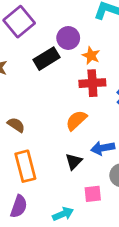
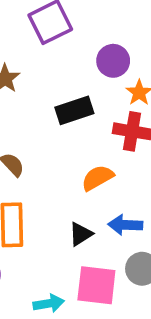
black rectangle: (46, 59) -> (74, 110), moved
pink square: (93, 194) -> (96, 285), size x1.6

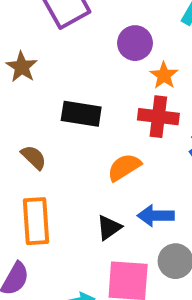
black rectangle: (74, 110) -> (81, 114), moved, turned 30

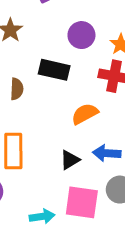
purple circle: (135, 43) -> (81, 35), moved
brown semicircle: (34, 157) -> (17, 89), moved, turned 45

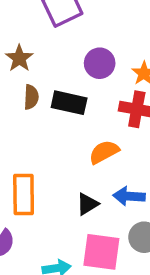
brown semicircle: (17, 89) -> (31, 97), moved

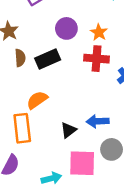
black rectangle: (69, 103) -> (48, 59), turned -30
orange semicircle: (104, 152) -> (37, 100), moved

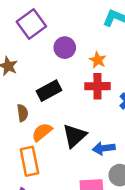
purple circle: (66, 28) -> (65, 48), moved
brown semicircle: (20, 58) -> (22, 113), moved
black triangle: (68, 130) -> (75, 136), moved, size x1.5

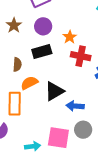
purple circle: (65, 48) -> (43, 26), moved
orange star: (98, 60) -> (70, 37), moved

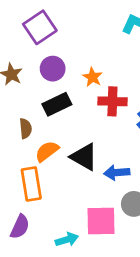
black triangle: (54, 91) -> (84, 157), turned -50

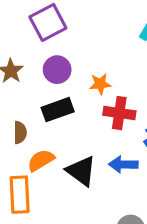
orange star: (93, 77) -> (100, 84), turned 30
blue arrow: (117, 173) -> (123, 164), moved

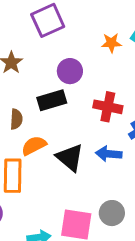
purple circle: (57, 70) -> (70, 71), moved
orange star: (100, 84) -> (111, 43), moved

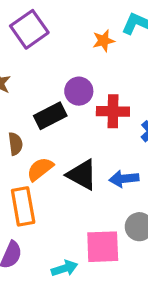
purple circle: (70, 71) -> (79, 91), moved
blue arrow: (109, 154) -> (124, 179), moved

